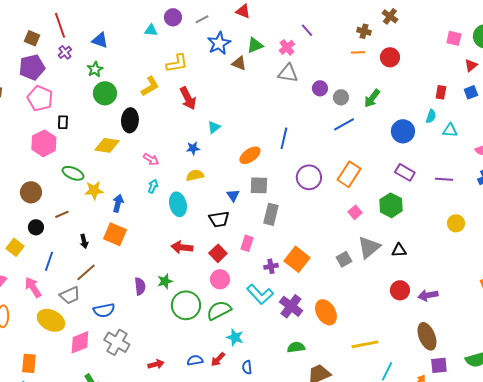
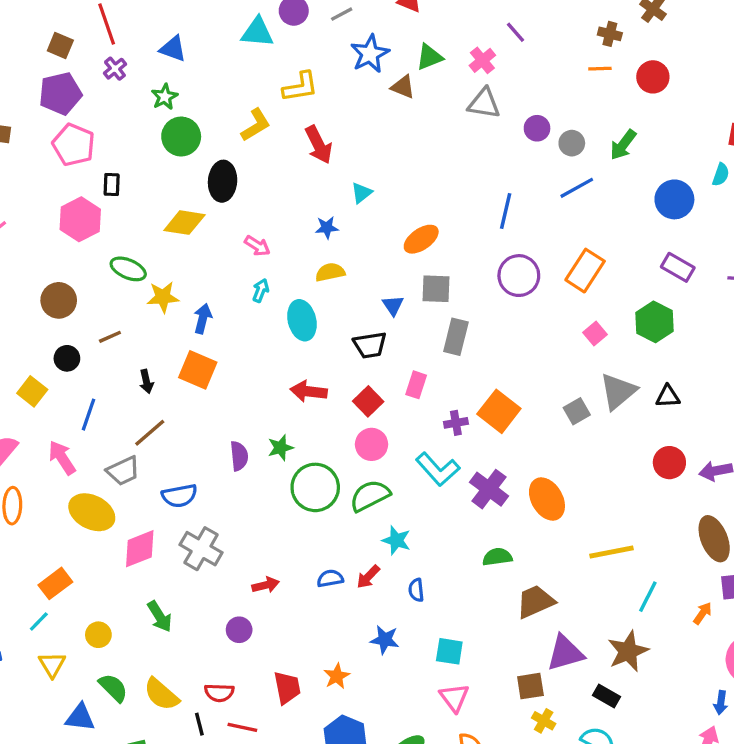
cyan triangle: (151, 30) -> (257, 32), size x1.5
blue line: (284, 138) -> (506, 211), moved
orange rectangle: (29, 363) -> (55, 583), turned 48

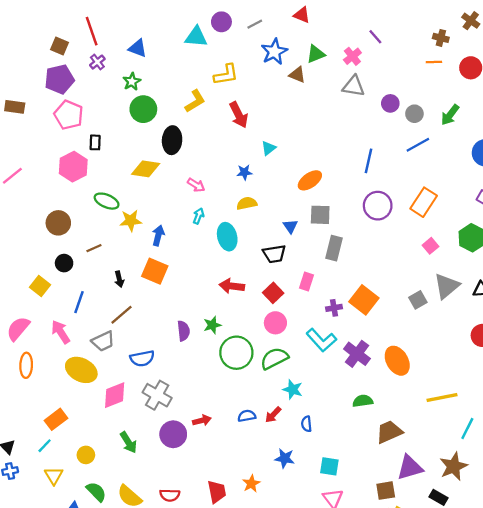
purple circle: (239, 630) -> (173, 434), moved, size x1.5

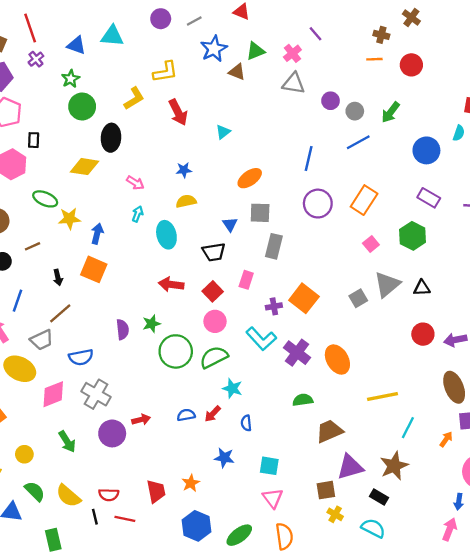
cyan triangle: (196, 37) -> (112, 36), moved
cyan triangle: (269, 148) -> (223, 132), moved

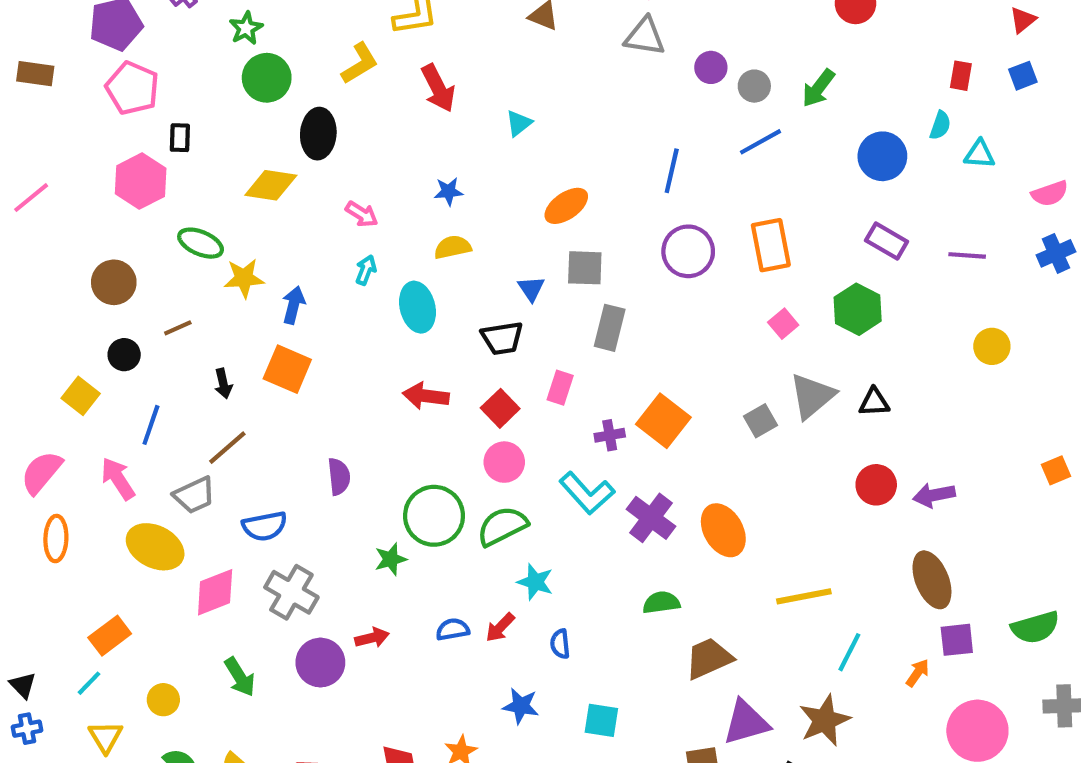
orange rectangle: (364, 200) -> (771, 245), turned -44
green star: (151, 324) -> (391, 559), moved

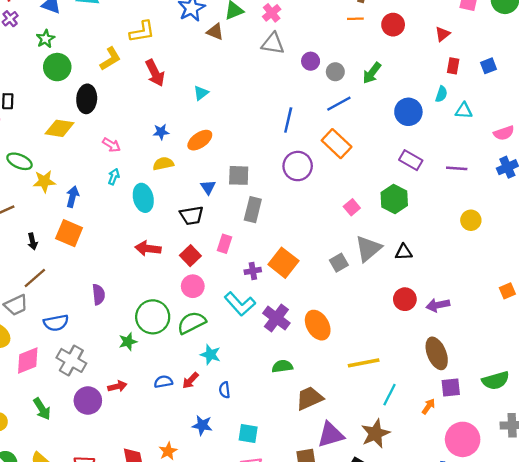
red triangle: (1023, 20) -> (443, 34), moved
orange ellipse: (566, 206) -> (200, 140), moved
orange rectangle: (771, 245) -> (337, 144), moved, turned -36

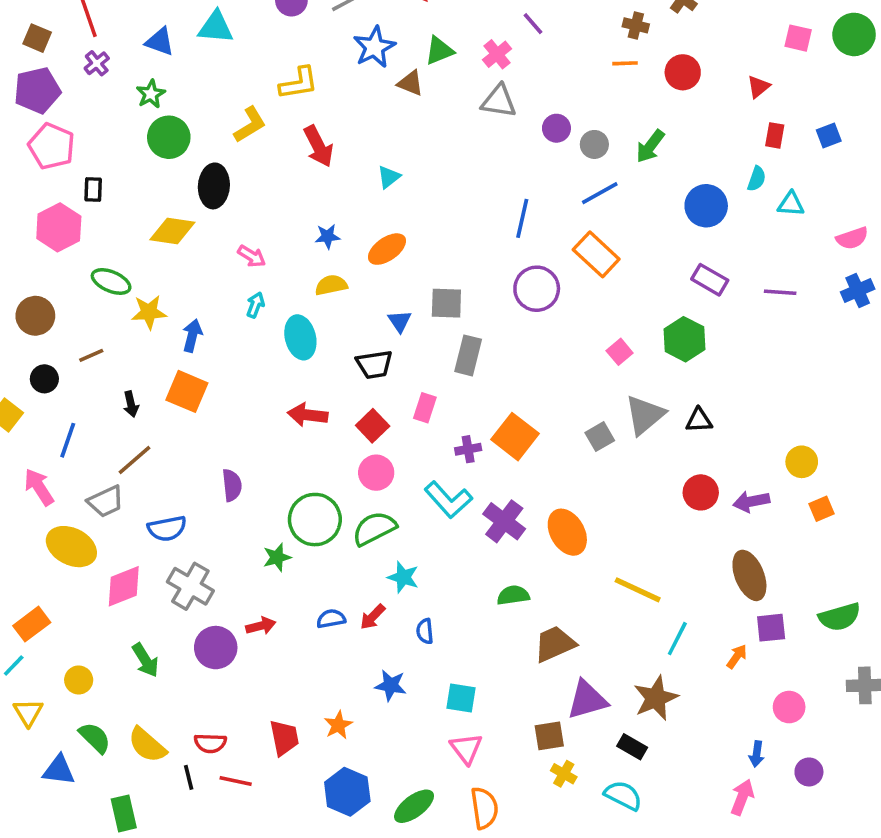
yellow circle: (471, 220) -> (802, 462), moved
orange square: (507, 291) -> (822, 509), moved
yellow line: (364, 363) -> (638, 590), turned 36
pink circle: (463, 439) -> (789, 707), size x0.6

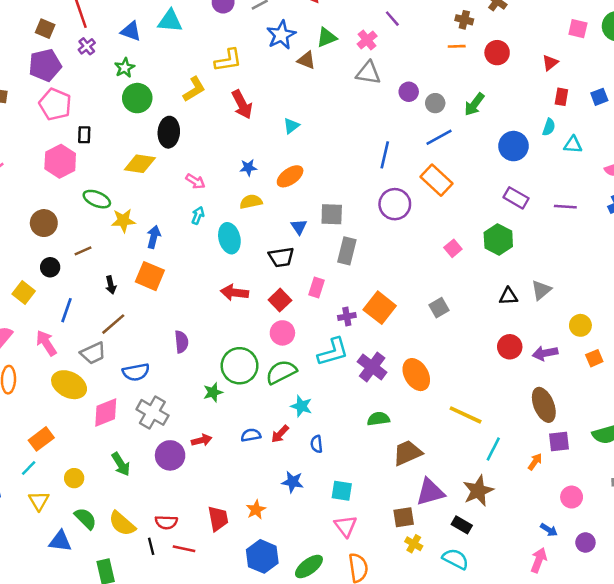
gray triangle: (645, 415) -> (541, 290), moved, size x0.7
cyan L-shape: (448, 500) -> (333, 352), turned -64
blue arrow: (757, 754) -> (549, 530), turned -66

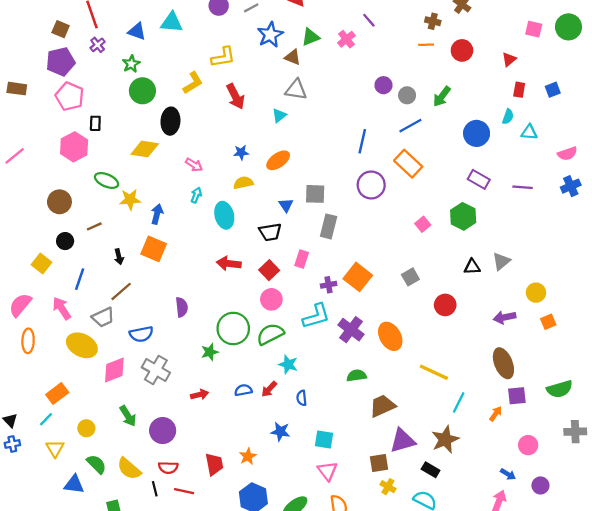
gray triangle: (368, 73) -> (296, 90), moved
red circle: (510, 347) -> (445, 305), moved
purple circle: (170, 455) -> (163, 431), moved

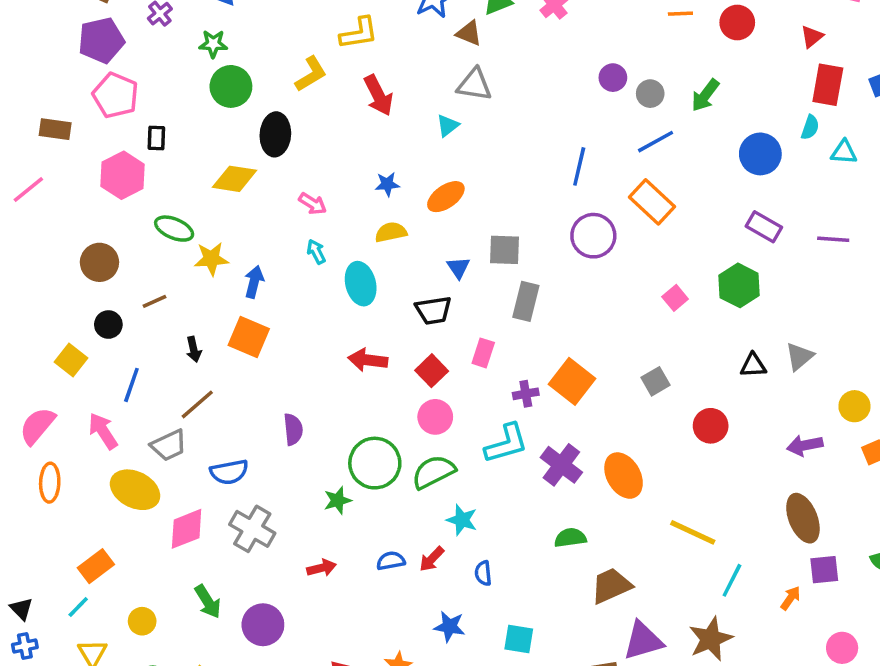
green star: (131, 64) -> (213, 44), turned 30
brown rectangle: (17, 89) -> (55, 129), moved
red rectangle: (519, 90) -> (828, 85), size x1.6
cyan arrow: (196, 195) -> (316, 252), turned -48

